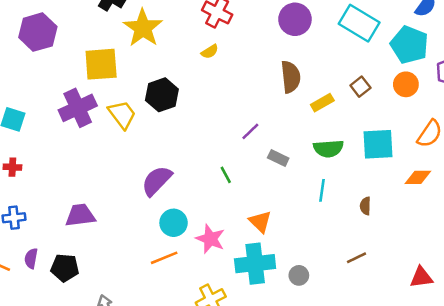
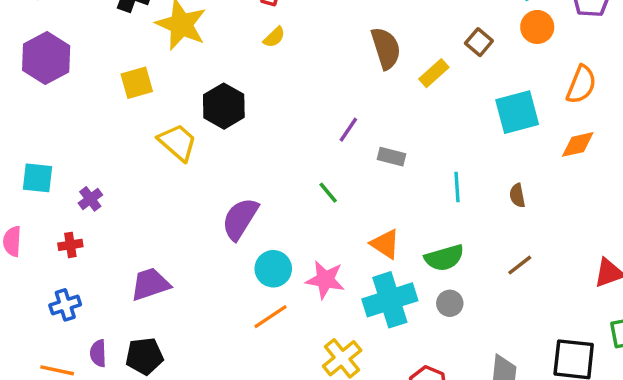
yellow square: (101, 64) -> (137, 83), size x0.7
purple cross: (78, 108) -> (90, 199), moved, size x0.5
green semicircle: (328, 149) -> (444, 258), moved
red cross: (12, 167) -> (70, 245), moved

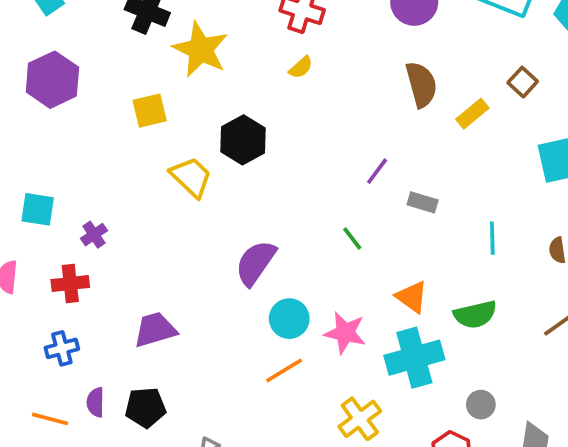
red cross: (70, 245) -> (70, 284), size x1.4
gray circle: (450, 303) -> (481, 405), moved

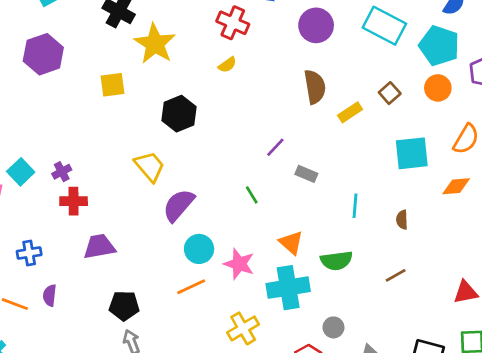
yellow trapezoid: (191, 177) -> (150, 166), moved
cyan square: (38, 209) -> (21, 172), moved, turned 32
red cross: (70, 284) -> (74, 201), moved
black pentagon: (145, 408) -> (124, 306), moved

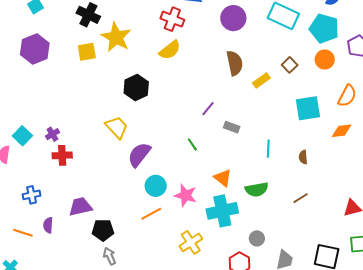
yellow semicircle: (227, 65) -> (170, 50), size x1.6
yellow square: (113, 85) -> (87, 52), moved
purple trapezoid: (99, 247) -> (80, 207), moved

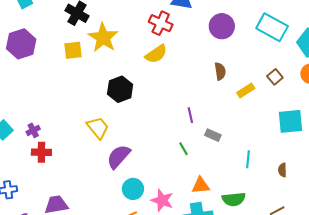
brown semicircle: (235, 63) -> (220, 71), size x0.7
purple line: (208, 109) -> (190, 115), turned -56
green line: (192, 144) -> (184, 149), moved
orange triangle: (223, 178) -> (201, 185), turned -48

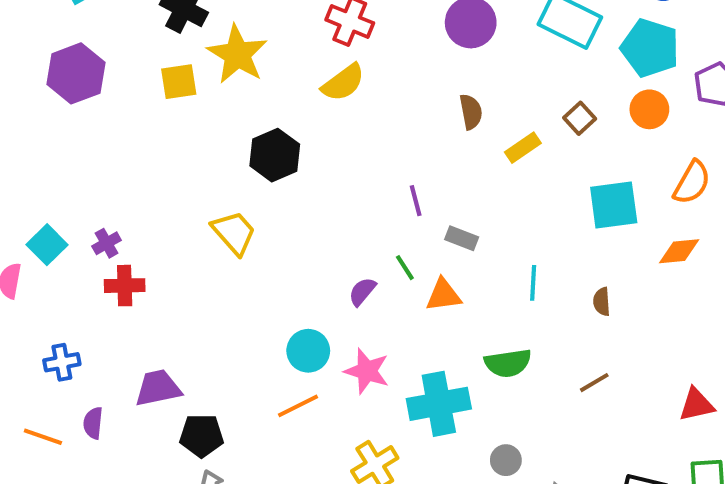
purple semicircle: (119, 157) -> (362, 292), moved, size x0.6
orange triangle: (201, 185) -> (443, 295), moved

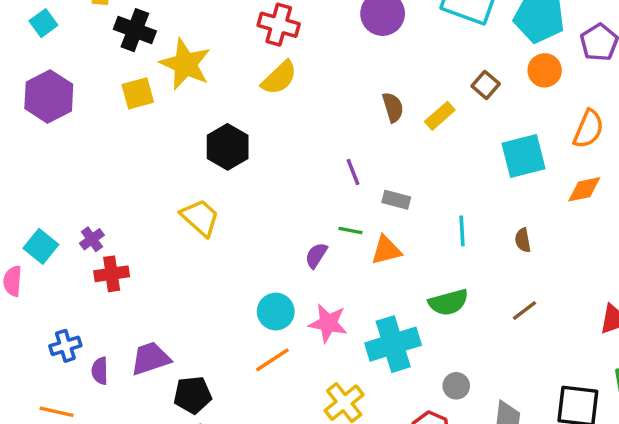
brown semicircle: (471, 112) -> (393, 107), moved
green line: (405, 268) -> (350, 231), turned -40
purple semicircle: (93, 423) -> (100, 371), moved

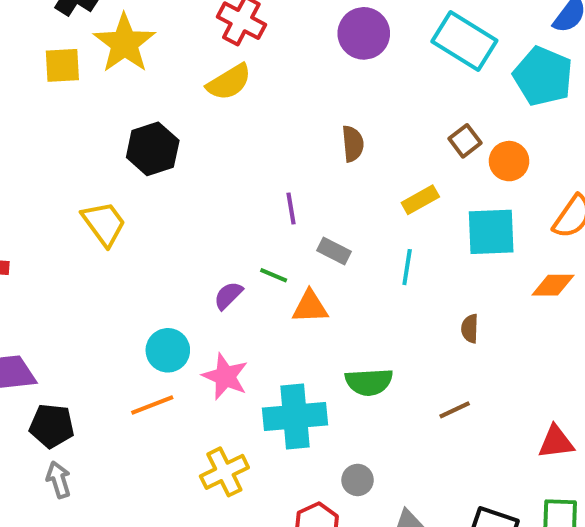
orange circle: (545, 70) -> (509, 161), moved
yellow rectangle: (440, 116) -> (420, 200), moved
cyan line: (462, 231) -> (407, 267), moved

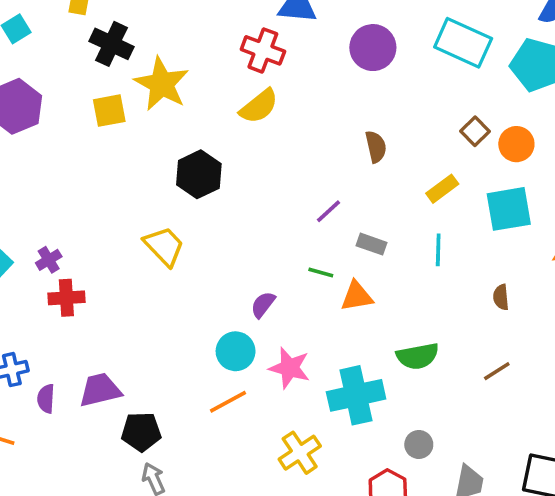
purple line: (291, 208) -> (328, 211), turned 64
purple semicircle: (228, 295) -> (263, 305), moved

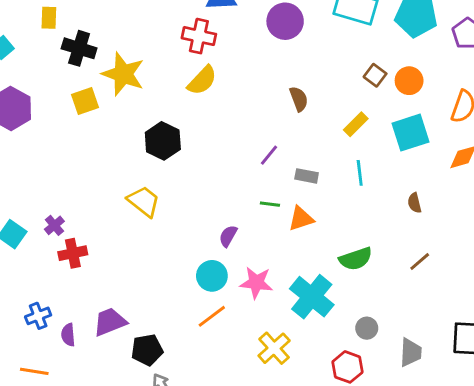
cyan cross: (356, 395) -> (312, 297), turned -30

